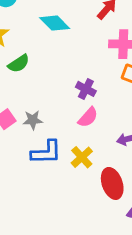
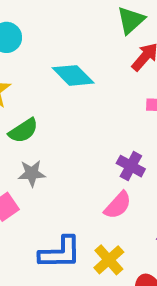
purple cross: (86, 89) -> (131, 166), moved
gray star: (33, 120) -> (32, 173), moved

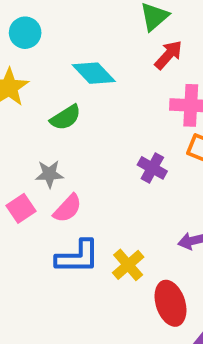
green semicircle: (23, 131) -> (65, 117), moved
pink semicircle: (118, 205) -> (68, 208), moved

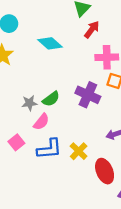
green semicircle: (65, 117) -> (51, 99), moved
purple cross: (152, 168) -> (88, 95), size x1.5
pink square: (21, 208) -> (16, 142), moved

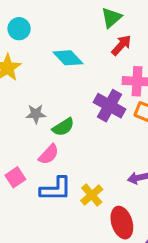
purple cross: (88, 95) -> (110, 106), moved
gray star: (29, 103) -> (36, 114), moved

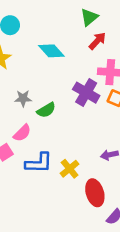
pink semicircle: (49, 154) -> (22, 133), moved

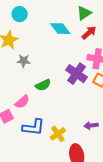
cyan diamond: (51, 51) -> (60, 29), moved
gray star: (23, 98) -> (24, 61), moved

